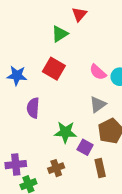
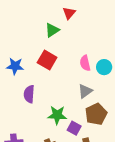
pink semicircle: (98, 72) -> (85, 63), turned 35

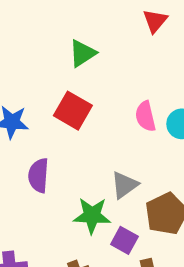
red triangle: (69, 13) -> (155, 21), moved
gray triangle: (85, 91) -> (124, 185), moved

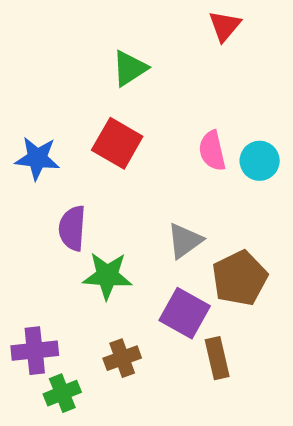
green star: (92, 216) -> (107, 276), moved
purple square: (124, 240) -> (185, 313), size x1.4

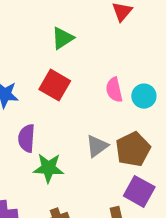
brown pentagon: (240, 278) -> (133, 149), moved
purple square: (185, 313) -> (139, 191), moved

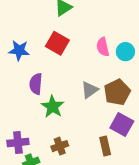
green star: (48, 168) -> (53, 107), turned 30

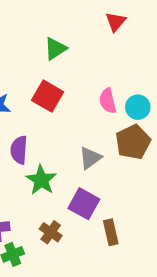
brown pentagon: (117, 92) -> (133, 142), moved
purple square: (122, 125) -> (84, 204), moved
brown cross: (60, 146) -> (51, 232), turned -35

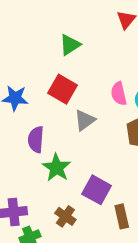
gray triangle: (90, 158) -> (85, 120), moved

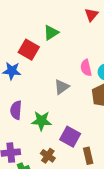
red square: (62, 89) -> (29, 50), moved
purple semicircle: (36, 140) -> (16, 110), moved
green star: (57, 168) -> (41, 121), turned -30

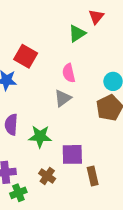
green triangle: (51, 33) -> (77, 34), moved
pink semicircle: (86, 68) -> (69, 73), moved
purple square: (70, 137) -> (72, 154), turned -30

